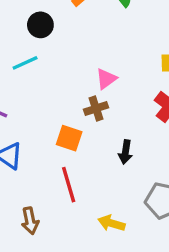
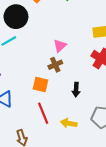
black circle: (40, 25) -> (16, 17), size x1.5
yellow arrow: (111, 223) -> (69, 123), moved

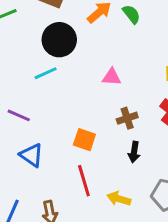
pink triangle: (60, 46) -> (112, 77), moved, turned 40
brown cross: (55, 65) -> (127, 118), moved

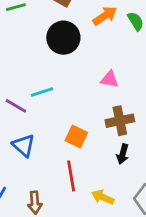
cyan line: (46, 73) -> (42, 92), moved
brown cross: (127, 118) -> (120, 121), size x1.4

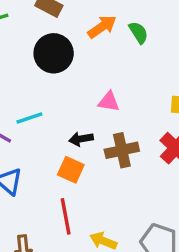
black arrow: (123, 154) -> (81, 139), moved, turned 66

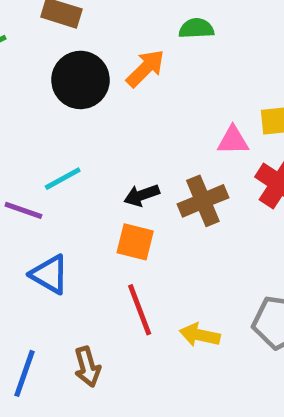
orange arrow: (102, 27) -> (145, 68), moved
green semicircle: (138, 33) -> (196, 28), turned -50
pink triangle: (109, 102) -> (233, 140), moved

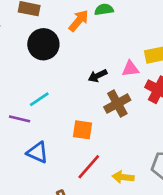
orange arrow: (145, 68) -> (79, 21), moved
black arrow: (142, 195) -> (98, 76), moved
red line: (140, 310) -> (89, 167), turned 68

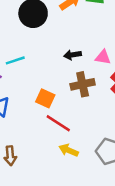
red line: (89, 167) -> (58, 123), moved, turned 65

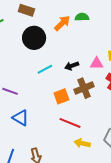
cyan line: (15, 60) -> (45, 69), moved
orange square: (45, 98) -> (61, 96), moved, turned -35

